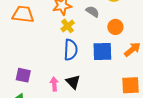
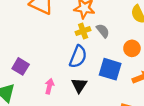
gray semicircle: (92, 12) -> (103, 31), moved
black triangle: (73, 82) -> (79, 85), moved

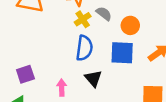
orange circle: (132, 48) -> (130, 25), moved
purple square: (21, 66) -> (25, 74), turned -35

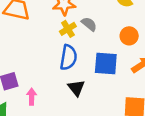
orange circle: (130, 25) -> (129, 36), moved
pink arrow: (62, 88) -> (32, 97), moved

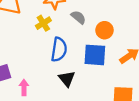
yellow cross: (68, 29) -> (43, 23), moved
orange circle: (129, 36) -> (105, 30), moved

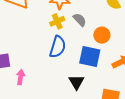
yellow cross: (43, 23) -> (57, 21), moved
black triangle: (67, 79) -> (76, 82), moved

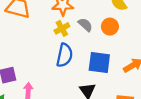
orange circle: (102, 35) -> (110, 27), moved

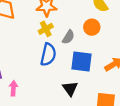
gray semicircle: (85, 25) -> (68, 37), moved, turned 80

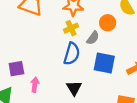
orange circle: (92, 27) -> (108, 23), moved
black triangle: (70, 89) -> (74, 88), moved

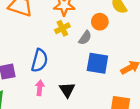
blue semicircle: (72, 54) -> (39, 60), moved
pink arrow: (35, 85) -> (40, 88), moved

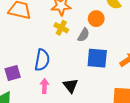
yellow cross: (62, 28) -> (61, 28), turned -32

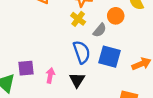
blue semicircle: (42, 60) -> (82, 52), moved, turned -40
purple square: (13, 73) -> (26, 68), moved

